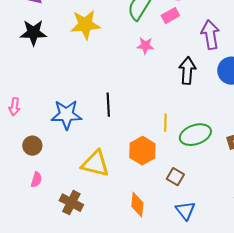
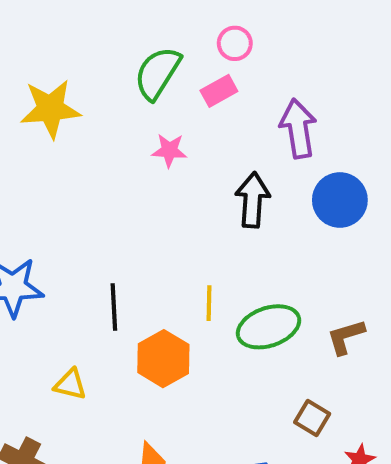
black line: (108, 105) -> (114, 307), moved
yellow triangle: (95, 164) -> (70, 384), size x0.6
brown square: (175, 177) -> (312, 418), moved

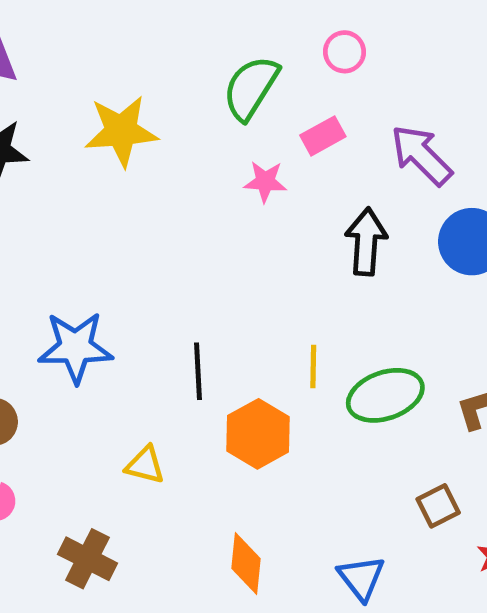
pink rectangle: (219, 91) -> (323, 136), moved
purple arrow: (298, 129) -> (421, 155), turned -36
brown square: (312, 418) -> (438, 506), turned 32

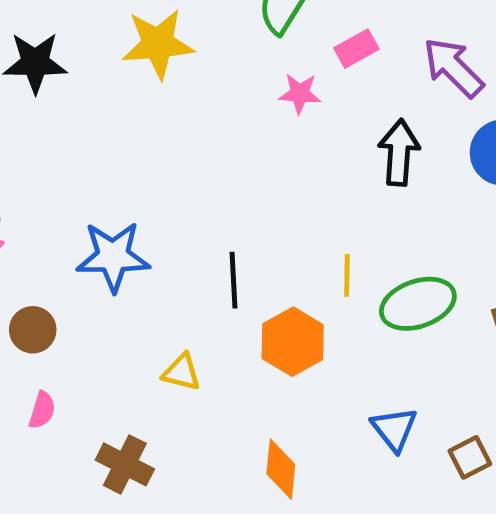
brown square: (438, 506) -> (470, 457), moved
blue triangle: (361, 578) -> (394, 429), moved

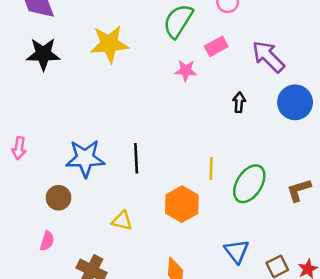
black arrow: (399, 153) -> (239, 102), size x0.6
black line: (234, 280) -> (136, 158), moved
green ellipse: (418, 304) -> (249, 184), turned -39
brown circle: (33, 330) -> (58, 198), moved

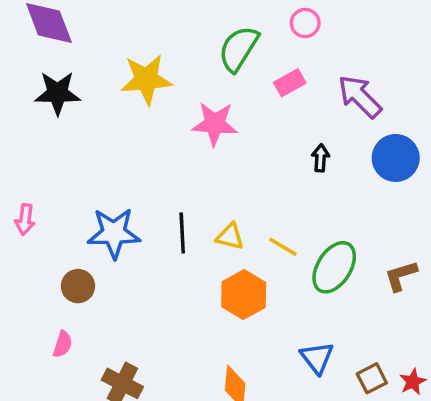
pink star: (186, 71) -> (215, 124), moved, size x1.5
yellow line: (211, 168) -> (283, 247), turned -60
yellow triangle: (122, 221) -> (230, 237), moved

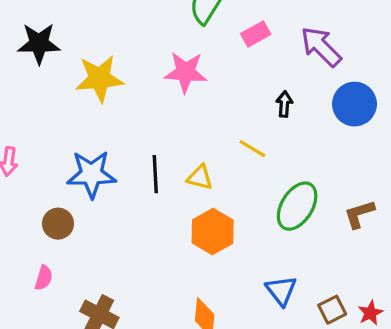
yellow star: (146, 79) -> (99, 79), moved
yellow line: (283, 247) -> (252, 149), moved

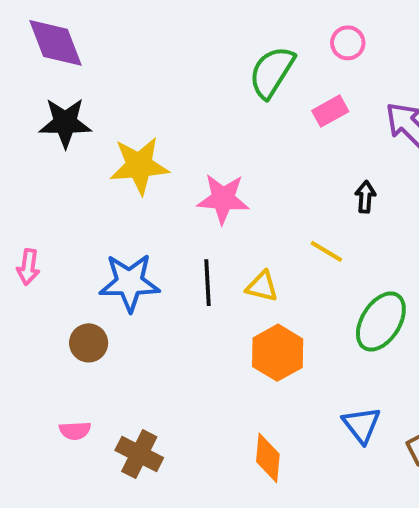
pink star: (186, 72) -> (223, 199), moved
pink semicircle: (44, 278) -> (75, 431), moved, turned 70

